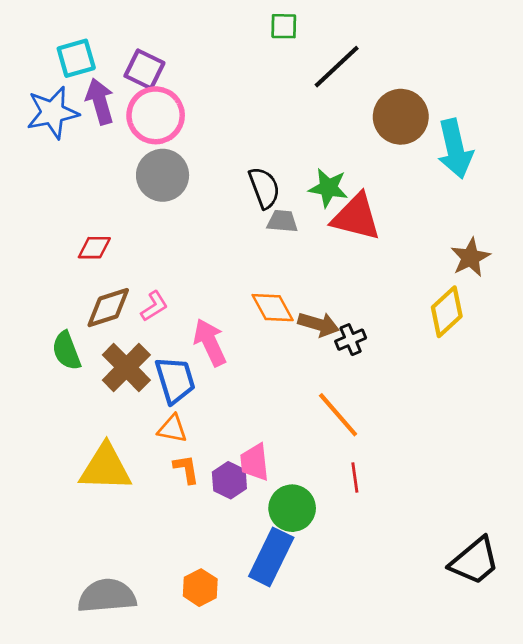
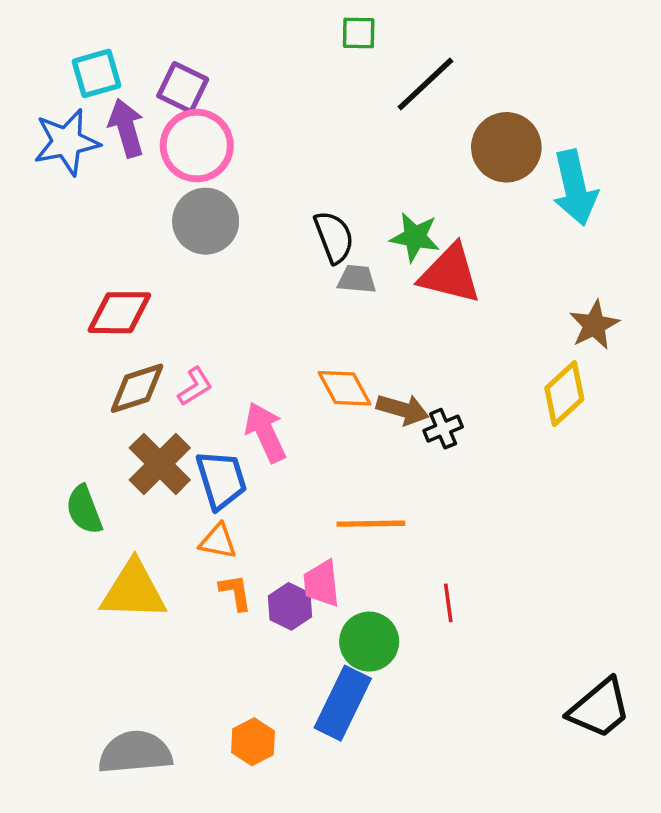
red diamond: (94, 248) -> (119, 313), size x1.5
green semicircle: (66, 351) -> (84, 510), moved
orange line: (338, 415) -> (371, 524), moved, turned -50

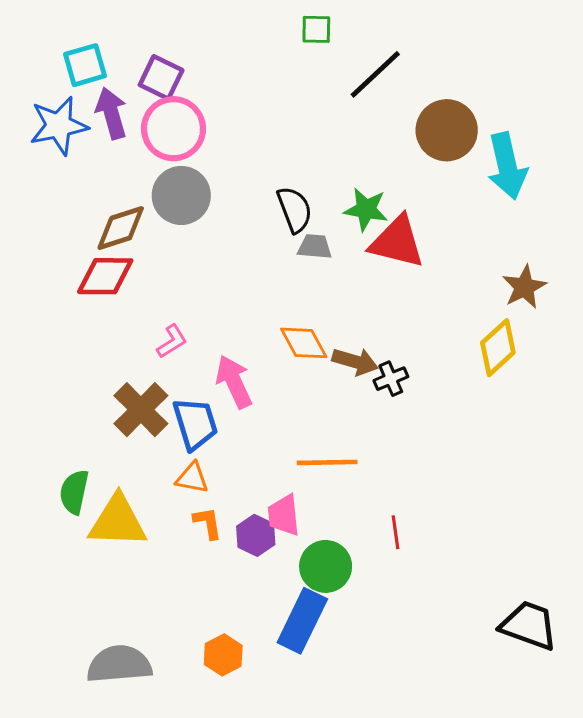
brown diamond: (137, 388) -> (121, 228), moved
green semicircle: (84, 510) -> (74, 492), moved, turned 33
black trapezoid: (600, 708) -> (529, 625), turned -120

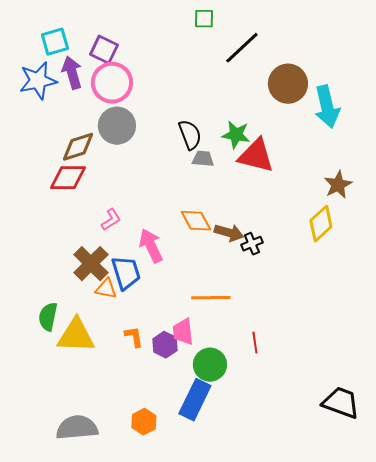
orange triangle: (192, 478) -> (106, 289), moved

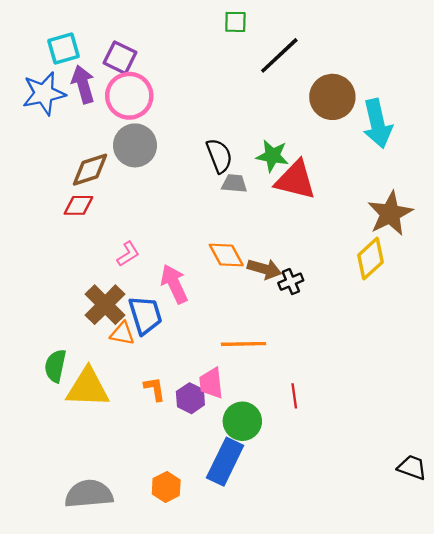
red diamond: (68, 178) -> (78, 205), size x0.7
brown star: (338, 185) -> (390, 213), size x1.4
black trapezoid: (341, 403) -> (412, 467), moved, size x0.7

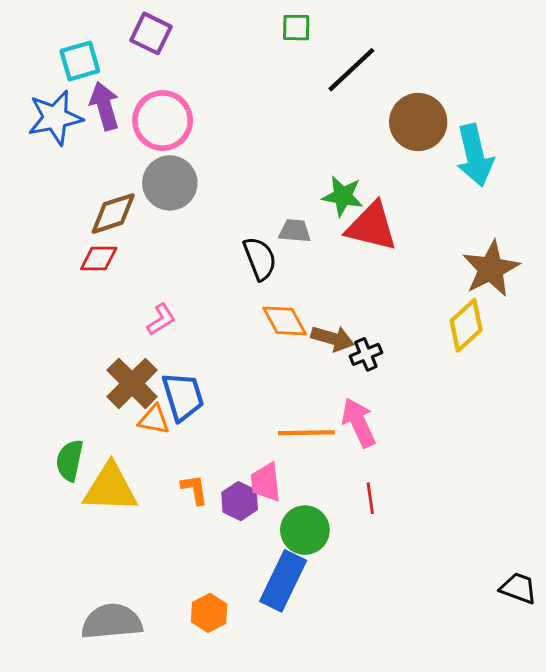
purple square: (120, 58) -> (151, 33), moved
black semicircle: (219, 156) -> (260, 259), moved
pink arrow: (174, 284) -> (359, 423), moved

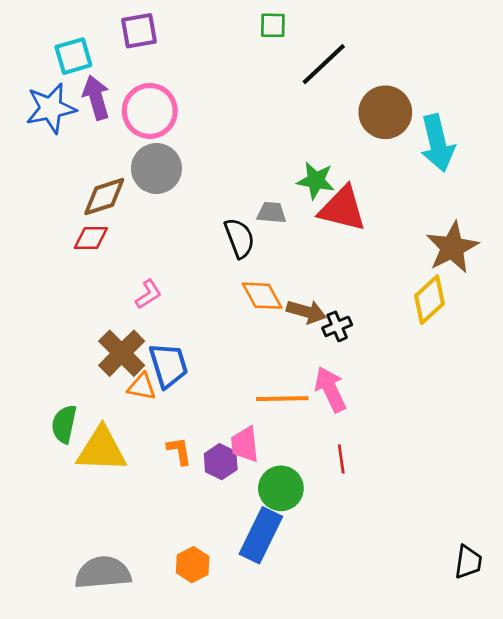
purple square: (151, 33) -> (139, 31), turned -36
black trapezoid: (518, 588) -> (468, 562), moved, turned 78

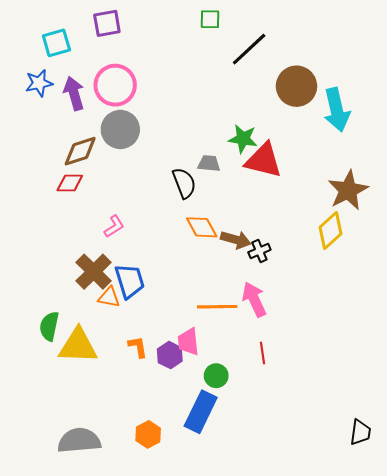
purple arrow: (96, 98) -> (74, 93), moved
blue star: (51, 108) -> (39, 83), size x0.7
green circle: (281, 488) -> (216, 376), size x0.7

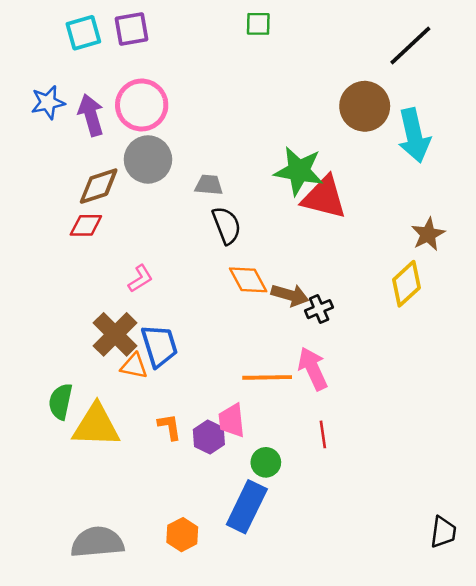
cyan square: (56, 43) -> (83, 33), moved
black line: (249, 49) -> (410, 45), moved
green star: (243, 139) -> (299, 171), size x1.4
gray trapezoid: (209, 163) -> (209, 185), moved
brown star: (348, 190) -> (428, 234), size x0.7

